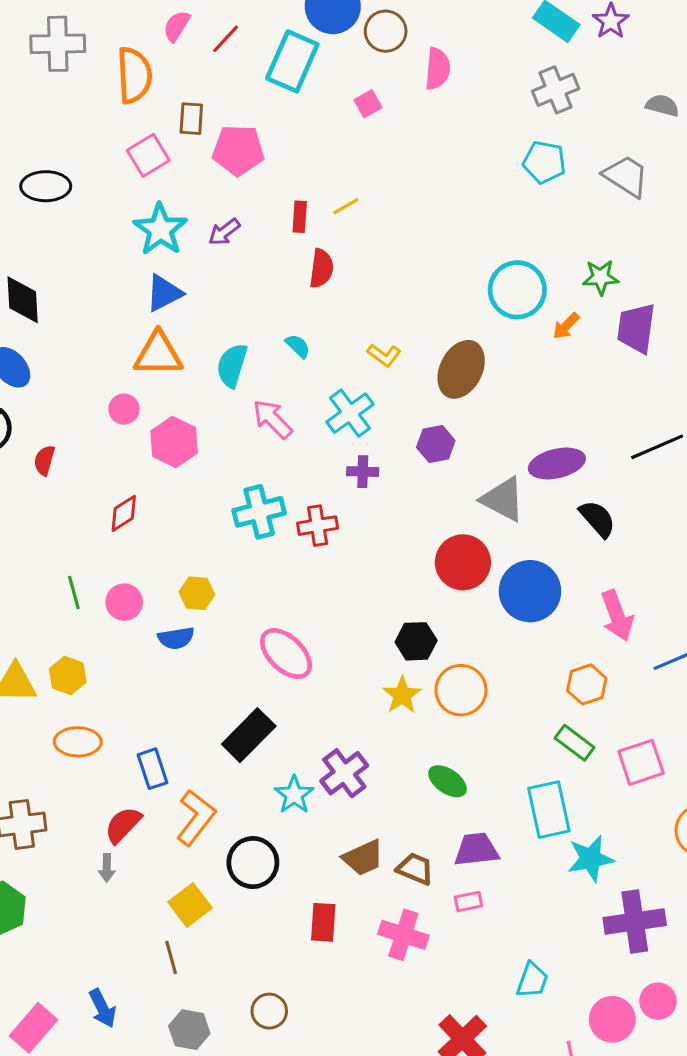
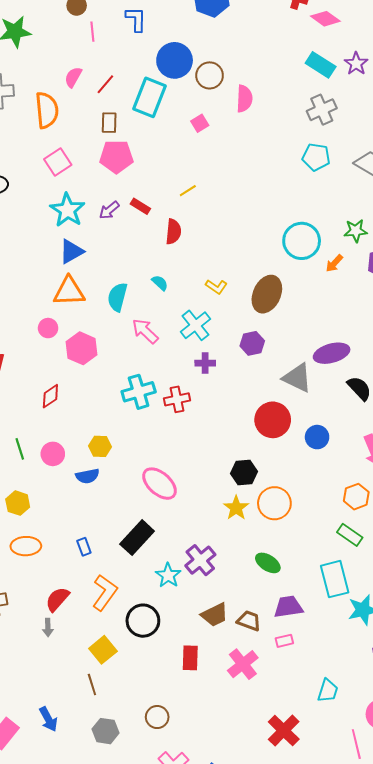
brown rectangle: (191, 119) -> (109, 123), moved
red rectangle: (300, 217) -> (140, 206), moved, turned -60
blue circle: (530, 591) -> (317, 437), size x0.6
blue rectangle: (152, 769) -> (84, 547), moved, size x0.7
pink cross: (403, 935) -> (243, 664), turned 36

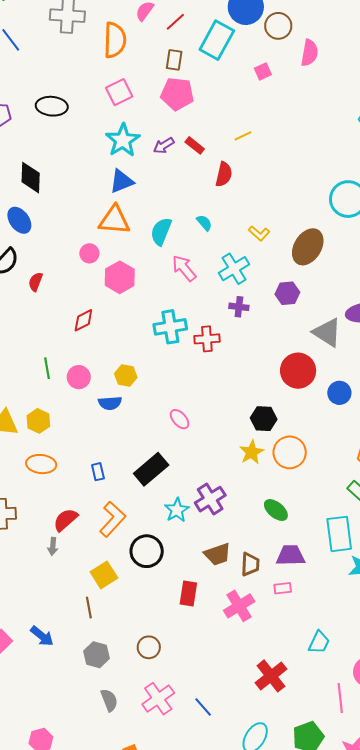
pink ellipse: (159, 484) -> (180, 419), size x0.6
brown trapezoid: (249, 621) -> (250, 564), turned 65
blue arrow: (48, 719) -> (42, 636), turned -30

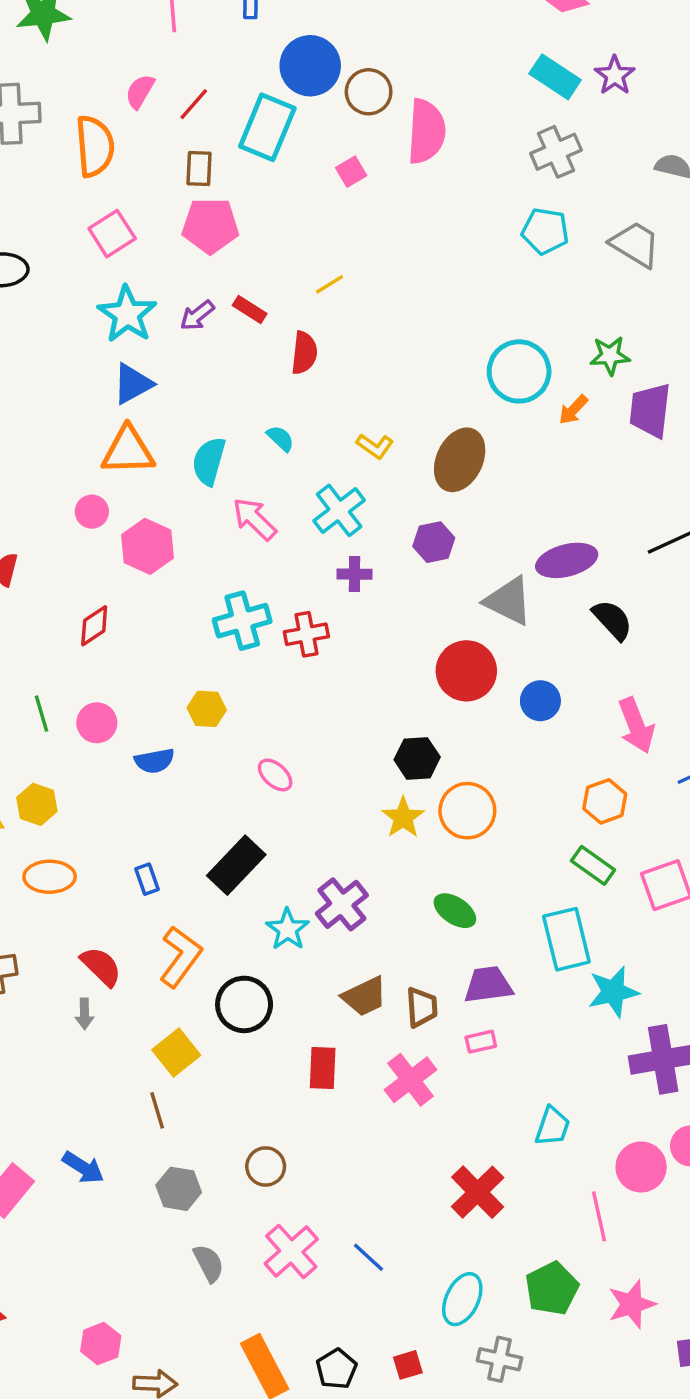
pink semicircle: (309, 53) -> (426, 131), size x1.4
yellow hexagon: (126, 376) -> (207, 709), moved
red semicircle: (66, 520) -> (101, 966), turned 92

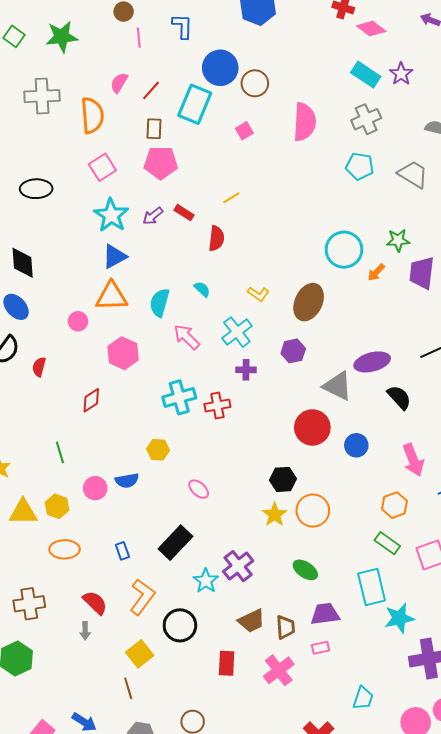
pink semicircle: (426, 131) -> (305, 122), moved
pink circle: (92, 512) -> (78, 321), moved
pink circle: (97, 723) -> (95, 488), moved

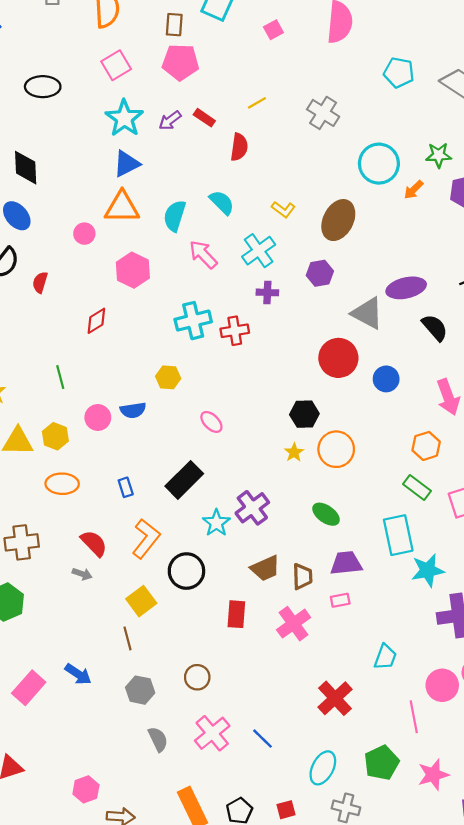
gray cross: (366, 119) -> (323, 113), moved, turned -36
cyan semicircle: (202, 289) -> (222, 202), size x1.4
yellow star: (275, 515) -> (294, 452), size x0.7
gray arrow: (85, 631) -> (82, 574), turned -72

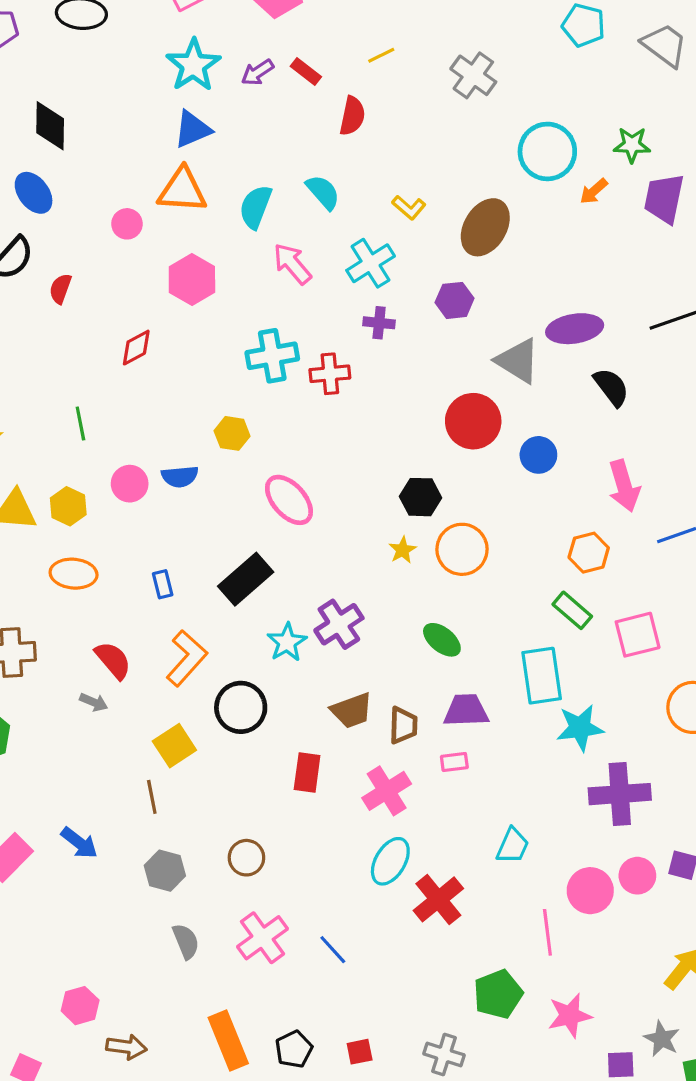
pink ellipse: (211, 422) -> (289, 500), size x1.6
cyan ellipse: (323, 768) -> (390, 861), moved

